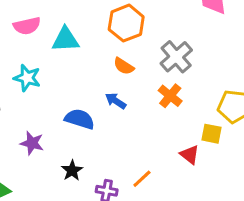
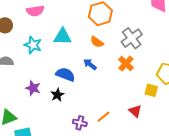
cyan triangle: (65, 40) -> (63, 37), moved
red triangle: (190, 155) -> (135, 111), moved
black star: (72, 170) -> (57, 95), moved

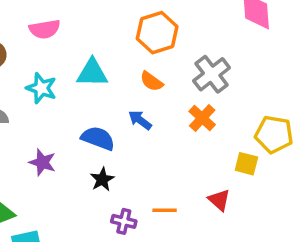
black star: (57, 95) -> (102, 179), moved
orange line: (103, 117) -> (165, 210), turned 40

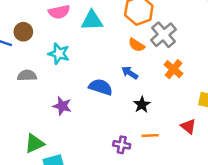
cyan triangle: (92, 73) -> (92, 20), moved
gray cross: (212, 74) -> (164, 35), moved
black star: (102, 179) -> (142, 105), moved

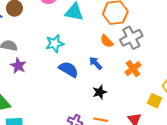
cyan star: (59, 54) -> (55, 44), moved, turned 30
purple star: (62, 106) -> (18, 66), moved

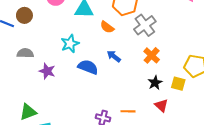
orange semicircle: (107, 41) -> (107, 27), moved
purple star: (18, 66) -> (47, 71), moved
black star: (100, 92) -> (155, 83), moved

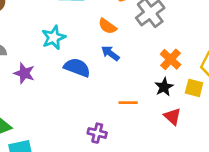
orange semicircle: (107, 27) -> (107, 26), moved
orange cross: (152, 55) -> (171, 59), moved
orange line: (128, 111) -> (128, 103), moved

